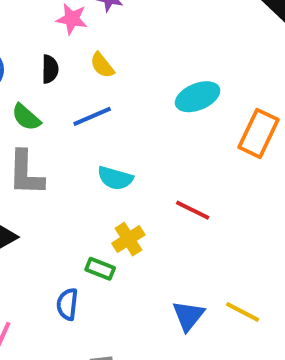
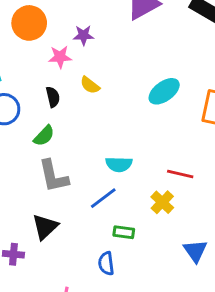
blue line: (92, 116) -> (103, 198), moved
green semicircle: (26, 117) -> (44, 136), turned -75
yellow cross: (128, 239) -> (162, 202), moved

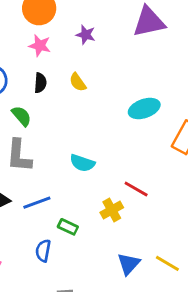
pink star: (60, 57) -> (40, 46), moved
green semicircle: (44, 136) -> (21, 116), turned -100
blue line: (103, 198) -> (37, 203), moved

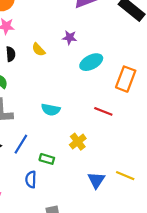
purple star: (86, 35) -> (70, 38), moved
red line: (136, 189) -> (103, 111), moved
blue line: (37, 203) -> (21, 144), turned -30

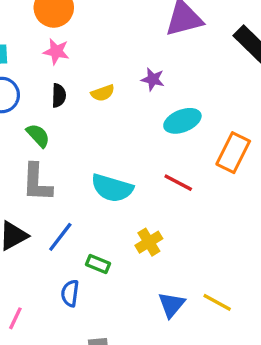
yellow semicircle: (39, 50) -> (103, 93), turned -72
cyan semicircle: (51, 110) -> (112, 188), size x1.4
red line: (103, 111) -> (178, 183), moved

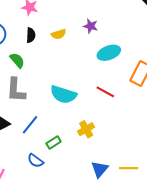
green rectangle: (98, 264) -> (54, 142), turned -56
blue semicircle: (70, 293) -> (35, 161), turned -63
yellow line: (217, 302) -> (129, 168), turned -30

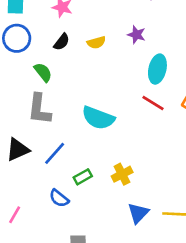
black semicircle: (31, 35) -> (62, 42), turned 32
cyan ellipse: (109, 53) -> (157, 69), turned -60
red line: (105, 92) -> (153, 103), moved
yellow cross: (86, 129) -> (122, 174), moved

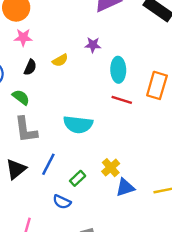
blue triangle: (138, 213) -> (125, 187), moved, turned 42

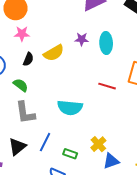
yellow semicircle: (60, 60) -> (54, 53), size x1.5
cyan ellipse: (118, 70) -> (106, 43), moved
green rectangle: (78, 178) -> (70, 154), turned 64

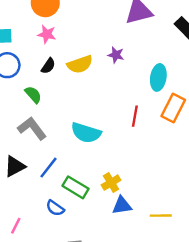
cyan ellipse: (106, 43) -> (158, 77), moved
red line: (107, 86) -> (135, 116), turned 72
gray L-shape: (25, 113) -> (32, 128), turned 140
green rectangle: (70, 154) -> (75, 187), size x1.5

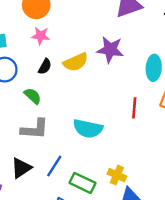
purple star: (116, 55) -> (110, 50), size x1.6
gray L-shape: (32, 128) -> (35, 129), turned 136
yellow cross: (111, 183) -> (117, 175), turned -30

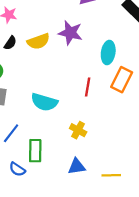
yellow cross: (117, 175) -> (78, 130), moved
green rectangle: (82, 183) -> (35, 151), turned 60

